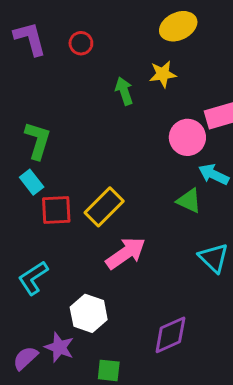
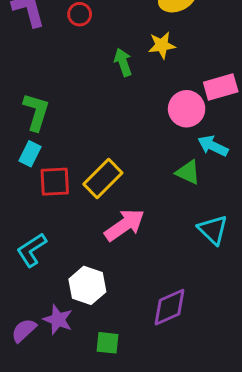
cyan rectangle: (32, 182) -> (30, 154), turned 65

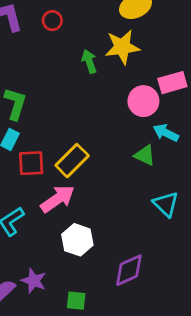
yellow star: (162, 45) -> (122, 47), size x1.5
pink arrow: (125, 225) -> (58, 199), moved
white hexagon: (87, 285) -> (77, 240), moved

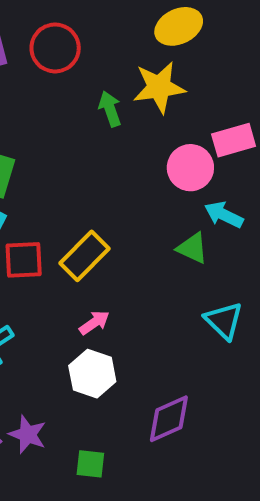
red circle: (52, 21) -> (55, 48), size x1.6
pink arrow: (58, 199) -> (94, 323), moved, size x0.6

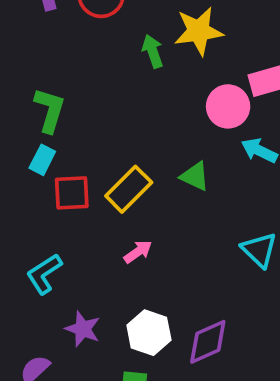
green triangle: (192, 248) -> (195, 176), moved
white hexagon: (92, 374) -> (149, 333), moved
purple star: (28, 434) -> (83, 329), moved

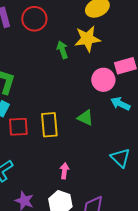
yellow rectangle: (129, 189) -> (49, 125), turned -50
pink arrow: (138, 252) -> (64, 171), moved, turned -49

